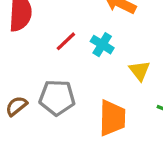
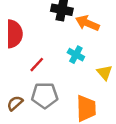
red line: (66, 41) -> (37, 65), moved

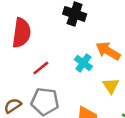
orange arrow: (87, 23) -> (108, 51), moved

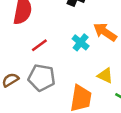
yellow triangle: (111, 86) -> (105, 76), moved, turned -35

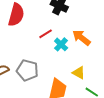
red line: (39, 45) -> (46, 34), moved

